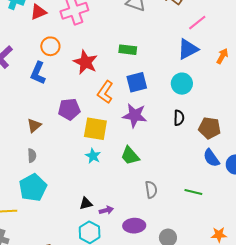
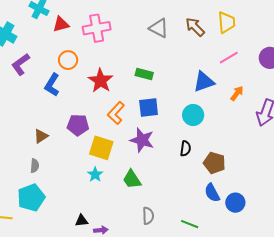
pink line: (197, 23) -> (229, 58), moved

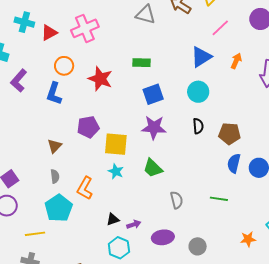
orange L-shape: (116, 113) -> (85, 188), moved
blue semicircle: (212, 193) -> (234, 163), turned 54

